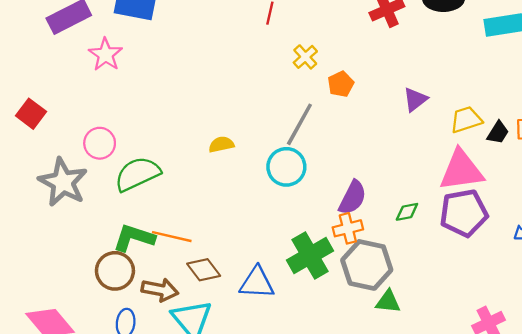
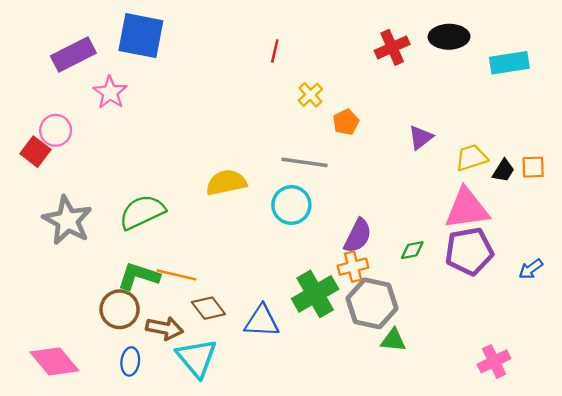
gray line: (299, 124) -> (304, 162), turned 69
pink circle: (100, 143) -> (56, 130), moved
yellow semicircle: (221, 144) -> (226, 182), size x1.6

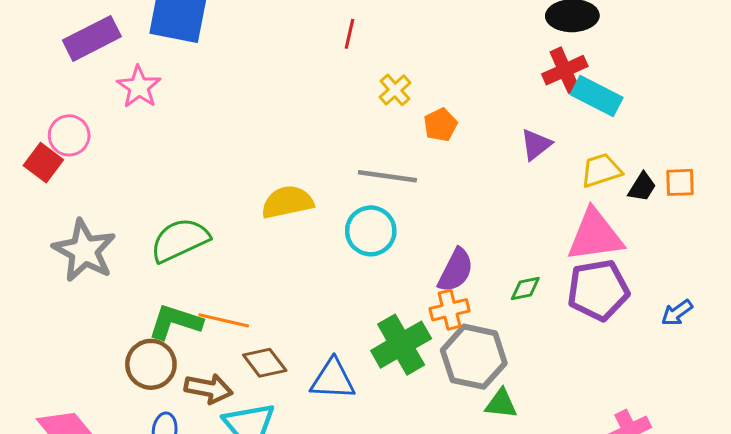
red cross: (392, 47) -> (565, 70), moved
cyan rectangle: (509, 63) -> (597, 96), moved, turned 36

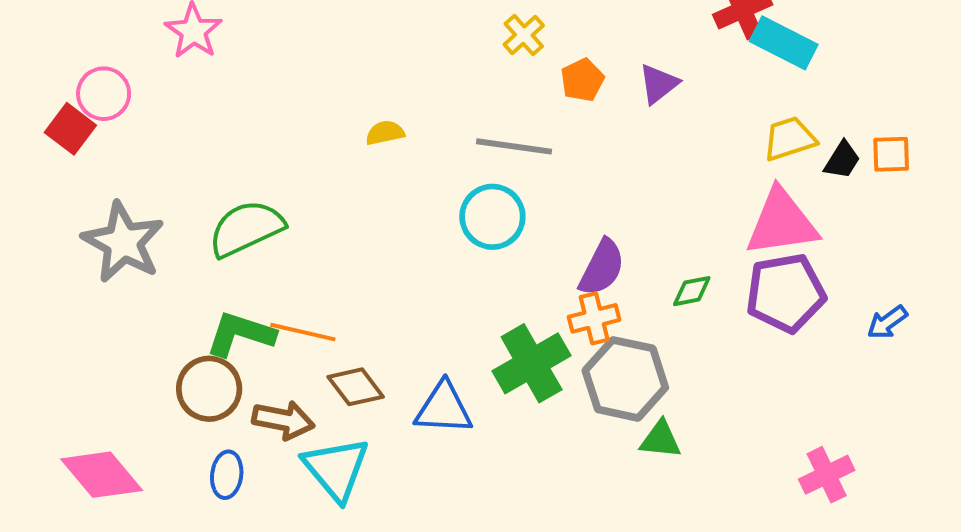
purple triangle: (536, 144) -> (659, 84), moved
yellow semicircle: (287, 202) -> (385, 133), moved, size x0.6

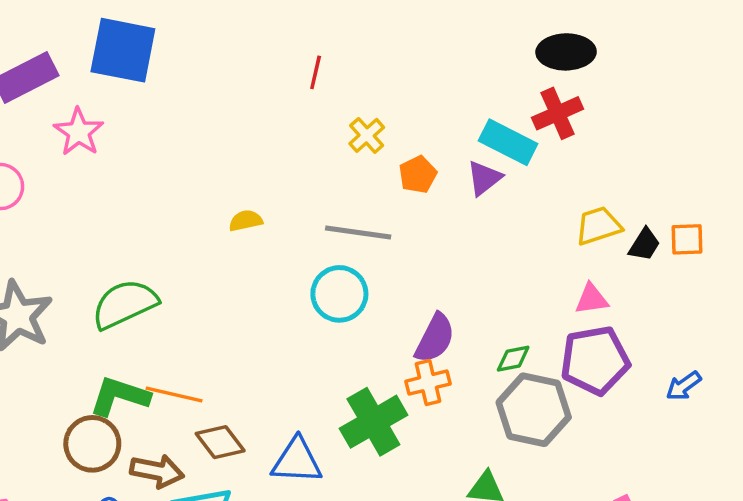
cyan rectangle: (784, 43) -> (508, 142), moved
pink triangle: (782, 223) -> (592, 299), size x0.5
gray hexagon: (625, 379) -> (534, 410), moved

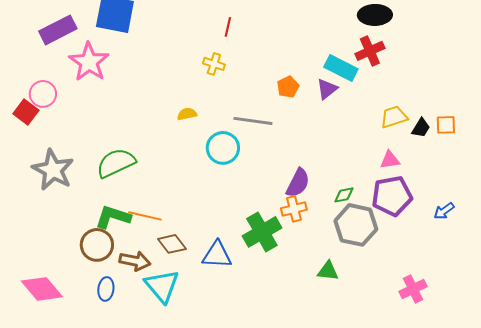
pink star: (79, 132) -> (89, 62), size x1.4
yellow cross: (367, 135) -> (214, 64), moved, turned -30
cyan circle: (339, 294) -> (223, 148), moved

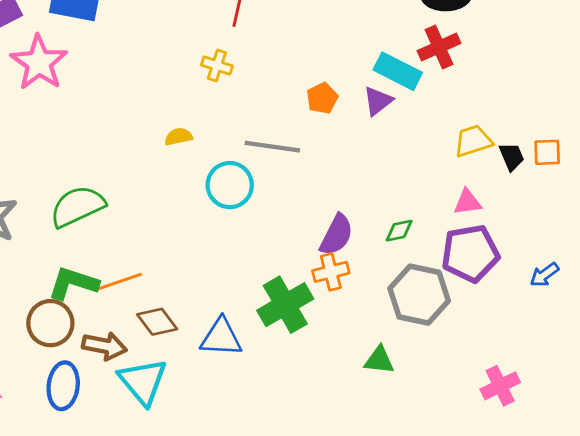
black trapezoid: (421, 128) -> (512, 157), turned -55
green diamond: (344, 195) -> (399, 231), moved
orange line: (145, 216) -> (119, 282), turned -32
blue ellipse: (106, 289) -> (63, 386), size x1.4

